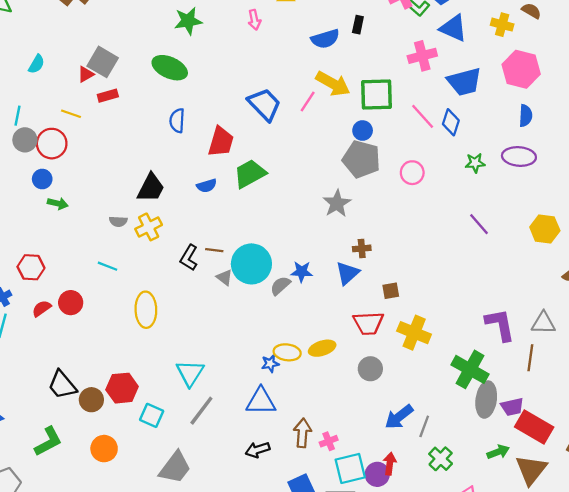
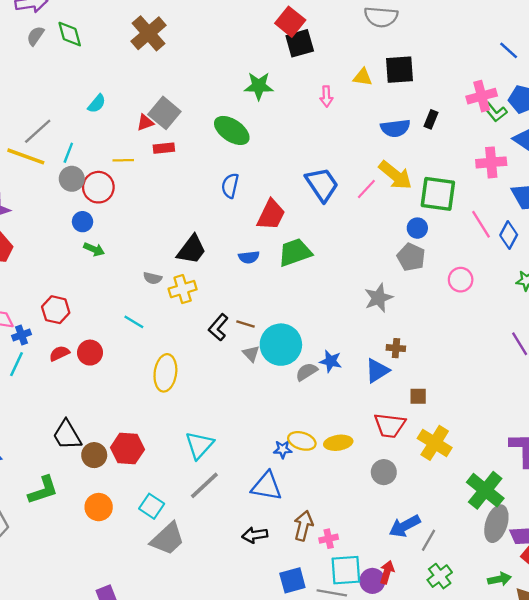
yellow line: (71, 114) -> (123, 160), turned -30
gray pentagon: (361, 159) -> (411, 257), size x0.7
cyan square: (152, 415) -> (152, 506), moved

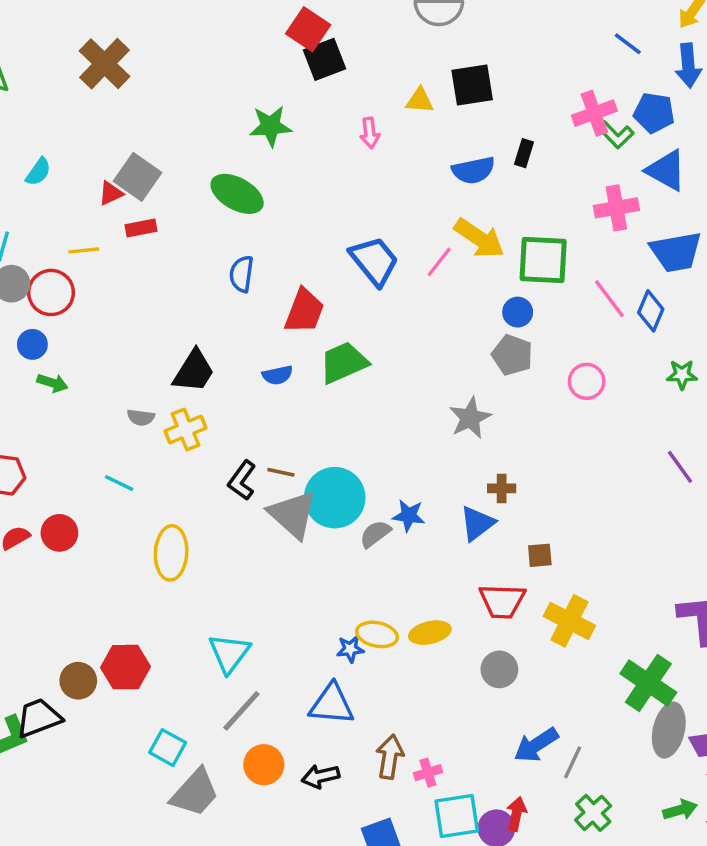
gray triangle: (251, 354) -> (293, 515), size x2.0
black trapezoid: (67, 435) -> (39, 718), moved, turned 104
orange circle: (99, 507) -> (264, 765), moved

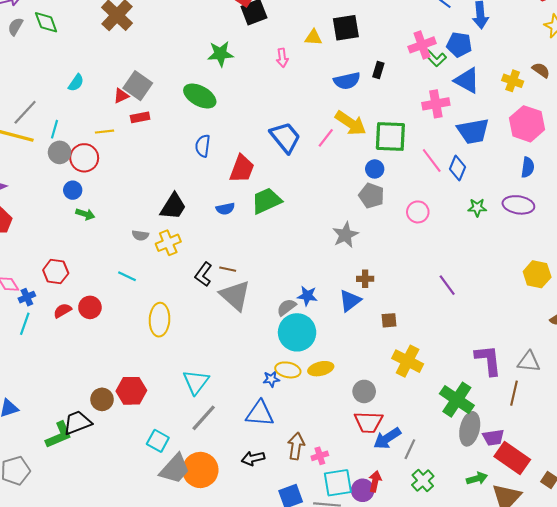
purple line: (680, 467) -> (447, 285), moved
cyan circle: (335, 498) -> (297, 332), moved
red trapezoid: (502, 601) -> (368, 422), moved
orange circle: (264, 765) -> (200, 470), moved, size x1.4

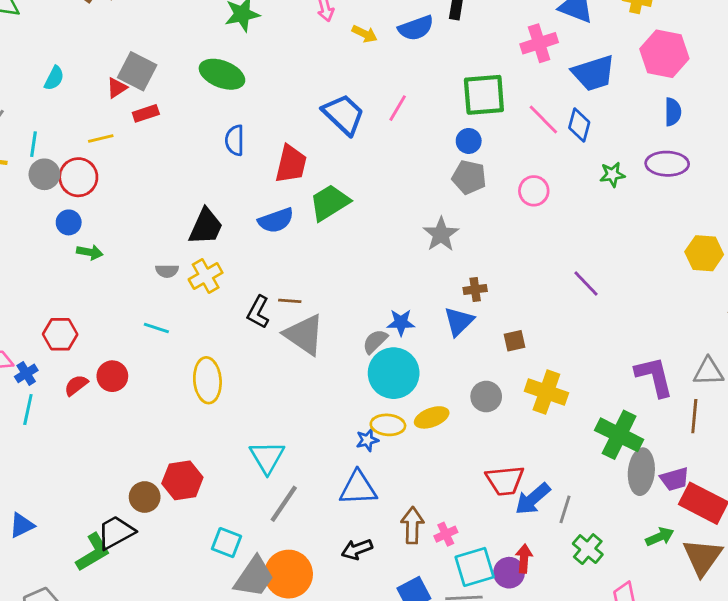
yellow arrow: (351, 123) -> (365, 34), moved, size x0.6
blue semicircle: (225, 209) -> (276, 220), size x1.4
gray circle: (364, 391) -> (486, 397), moved

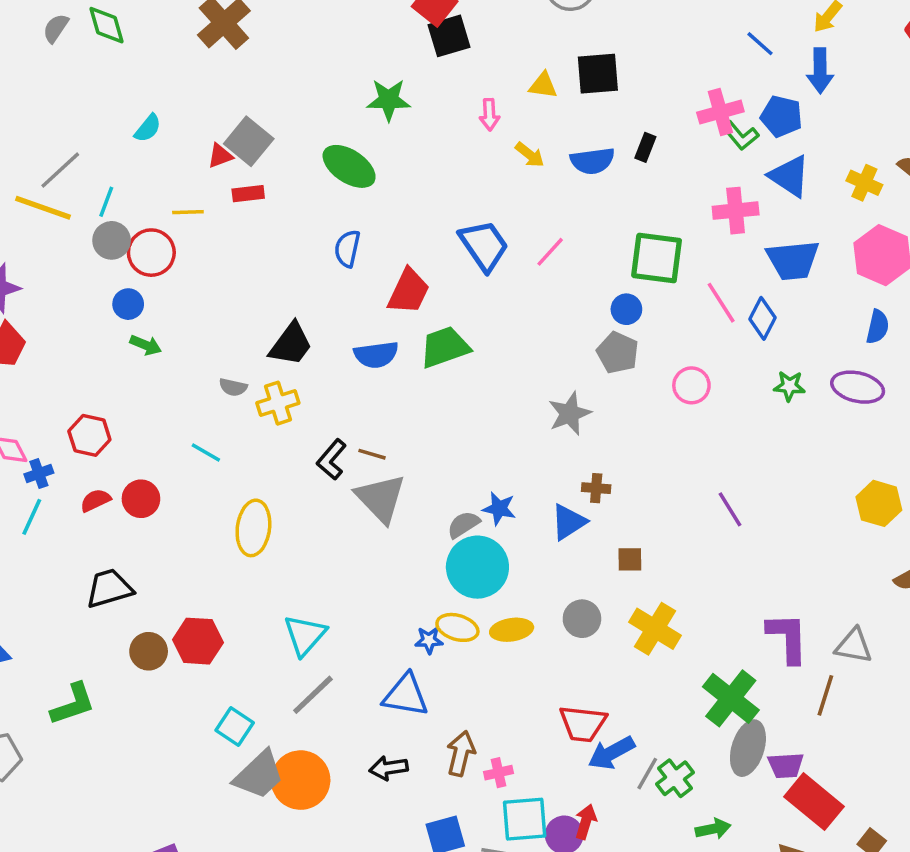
black trapezoid: (116, 532) -> (109, 588), moved
green arrow: (660, 537) -> (713, 829), moved
green cross: (588, 549) -> (675, 778), moved

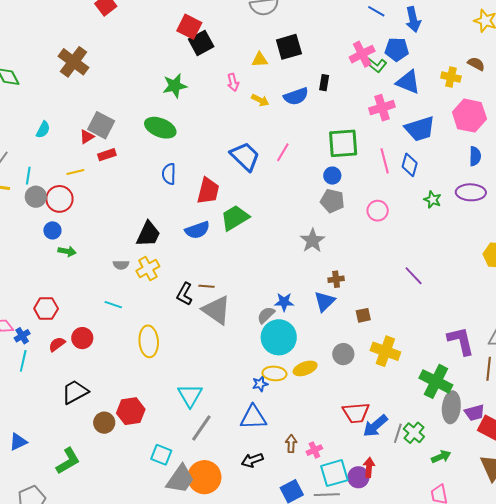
pink line: (721, 303) -> (385, 161), turned 30
green star: (789, 386) -> (433, 200), turned 30
brown arrow: (461, 754) -> (291, 444), size x0.7

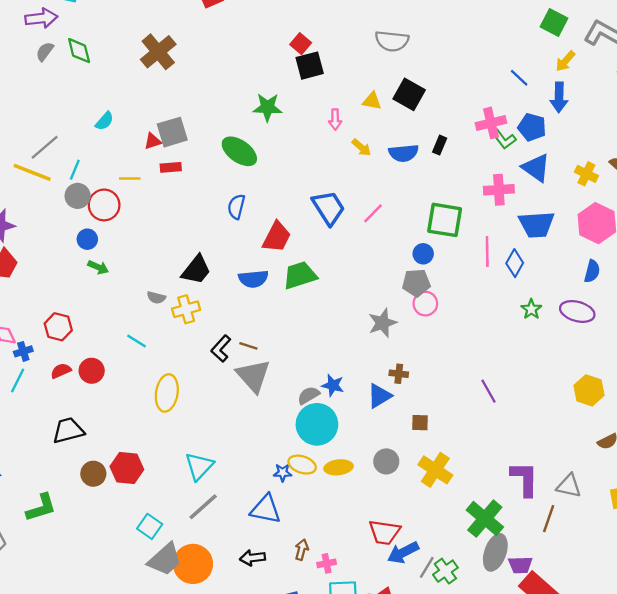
red square: (189, 27) -> (301, 44), size x0.7
black square: (289, 47) -> (409, 94), turned 32
gray square: (101, 125) -> (172, 132), turned 32
gray pentagon: (332, 201) -> (416, 283), turned -30
pink circle: (378, 211) -> (425, 304), moved

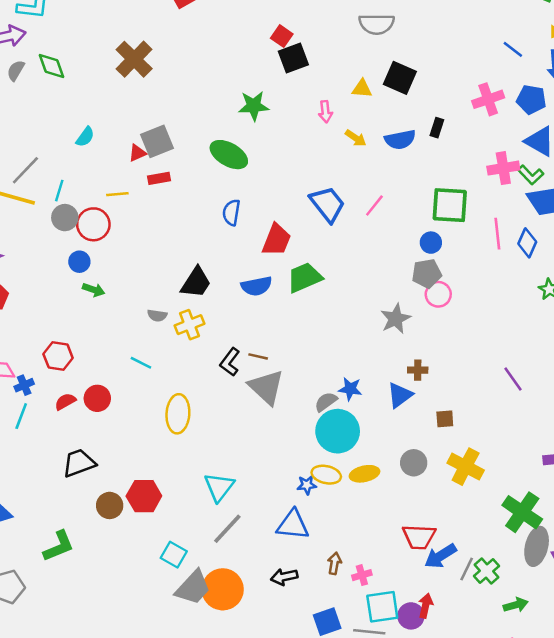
green L-shape: (504, 139) -> (531, 175), moved

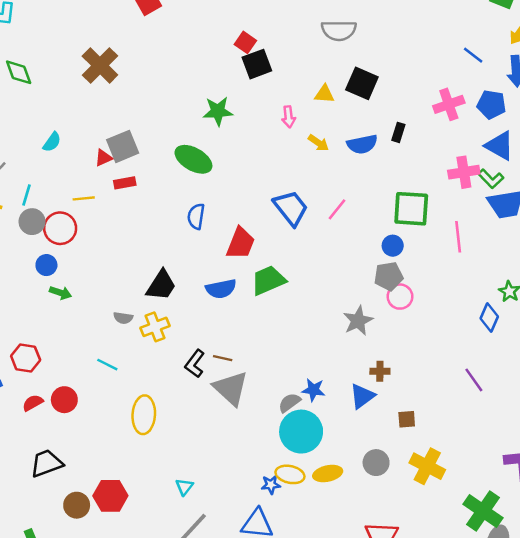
blue diamond: (527, 243) -> (489, 317), moved
cyan triangle: (219, 487) -> (184, 487), size x0.6

